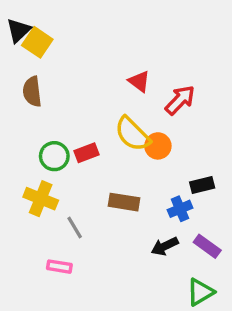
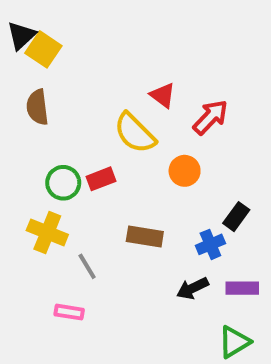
yellow semicircle: (132, 134) -> (135, 133), moved
black rectangle: (202, 185) -> (236, 217), turned -40
purple rectangle: (207, 246) -> (242, 288), turned -36

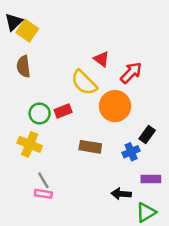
orange circle: (185, 171) -> (115, 106), size x1.6
gray line: (87, 266) -> (43, 180), moved
black arrow: (193, 288) -> (121, 194), moved, turned 30

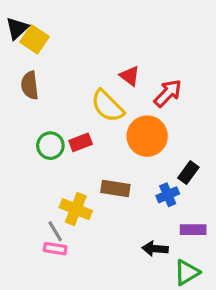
yellow cross: (30, 144) -> (76, 209), moved

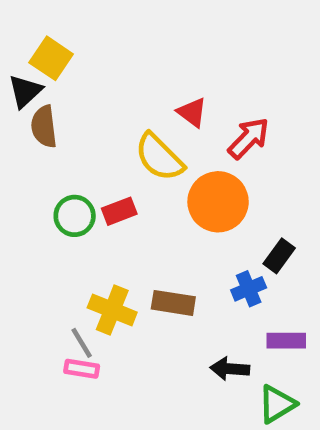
black triangle: (17, 28) -> (25, 91), moved
brown rectangle: (115, 188) -> (173, 303), moved

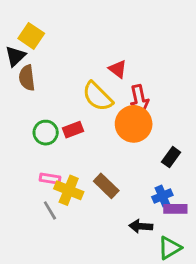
red arrow: (249, 138) -> (139, 99), moved, turned 124
blue cross: (249, 289) -> (162, 196), moved
brown rectangle: (173, 303) -> (106, 186), turned 35
pink rectangle: (82, 369) -> (50, 179), moved

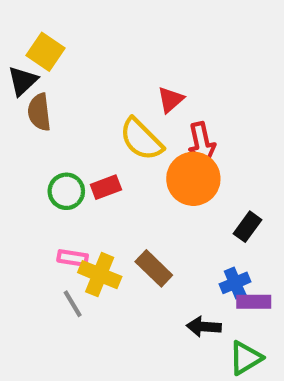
red triangle: (118, 69) -> (170, 100), turned 42

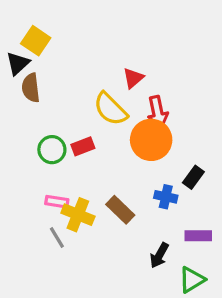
blue cross: (235, 283) -> (166, 197), moved, turned 35
black arrow: (204, 327) -> (159, 255), turned -65

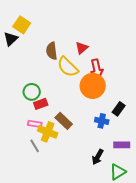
brown semicircle: (31, 88) -> (52, 51), moved
red rectangle: (83, 146) -> (41, 104), moved
brown rectangle: (120, 210) -> (64, 121), moved

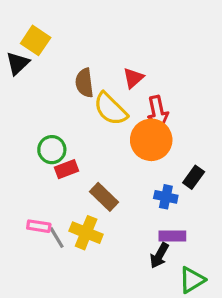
pink rectangle: (35, 124) -> (39, 226), moved
yellow cross: (48, 132) -> (86, 233), moved
purple rectangle: (122, 145) -> (172, 236), moved

